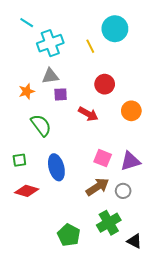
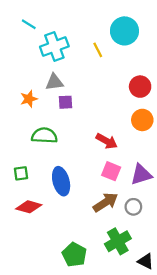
red circle: (105, 84) -> (140, 87), moved
red arrow: (88, 114) -> (107, 141), moved
green semicircle: (41, 125) -> (44, 136), turned -50

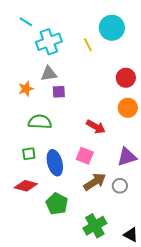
pink square: (111, 171) -> (85, 156), moved
green square: (21, 173) -> (29, 154), moved
green cross: (118, 241) -> (95, 226), moved
green pentagon: (74, 255) -> (57, 204), moved

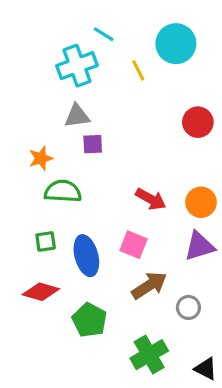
cyan line: (26, 22) -> (104, 34), moved
orange star: (26, 89) -> (41, 158), moved
orange circle: (128, 108) -> (201, 202), moved
gray circle: (120, 186) -> (188, 307), moved

